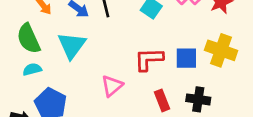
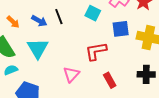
blue square: (186, 58) -> (121, 29), moved
black cross: (198, 99) -> (146, 74), moved

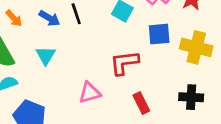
cyan triangle: (38, 48) -> (46, 56), size x0.7
pink triangle: (71, 74) -> (90, 93), turned 30

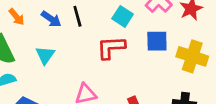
red L-shape: (124, 63) -> (111, 48), moved

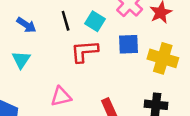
black line: (77, 16) -> (66, 21), moved

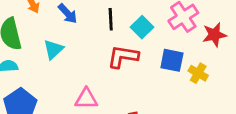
yellow cross: (163, 58) -> (198, 73), moved, size x0.6

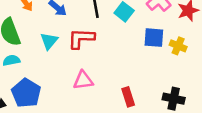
red L-shape: (123, 57) -> (81, 38), moved

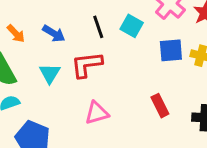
red rectangle: (128, 97) -> (160, 106), moved

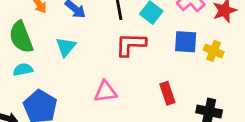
red L-shape: (87, 65) -> (131, 44), moved

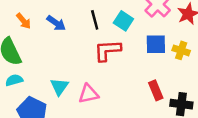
cyan triangle: (66, 47) -> (59, 87), moved
red rectangle: (167, 93) -> (156, 90), moved

